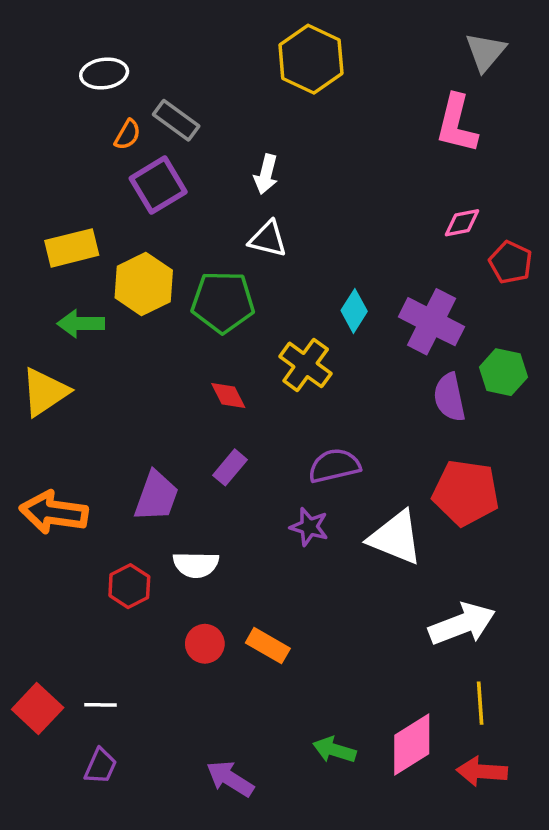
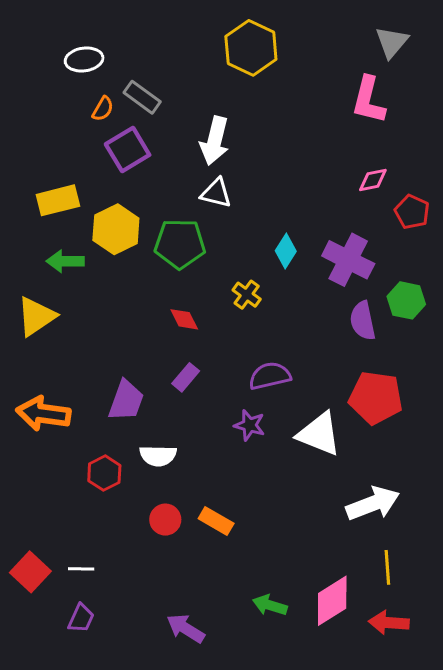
white arrow: (266, 174) -> (215, 141), size x1.5
yellow cross: (306, 365) -> (247, 295), size x0.7

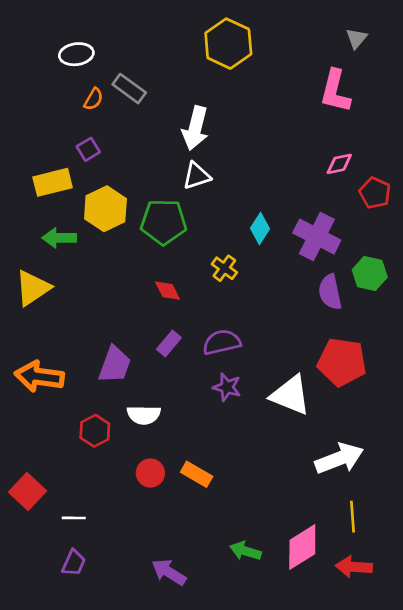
gray triangle: (392, 42) -> (356, 38), size x0.7
purple square: (128, 149) -> (88, 149), moved, size x0.6
white triangle: (216, 193) -> (197, 176), turned -32
purple semicircle: (270, 376) -> (222, 342), moved
red square: (30, 572) -> (27, 492), moved

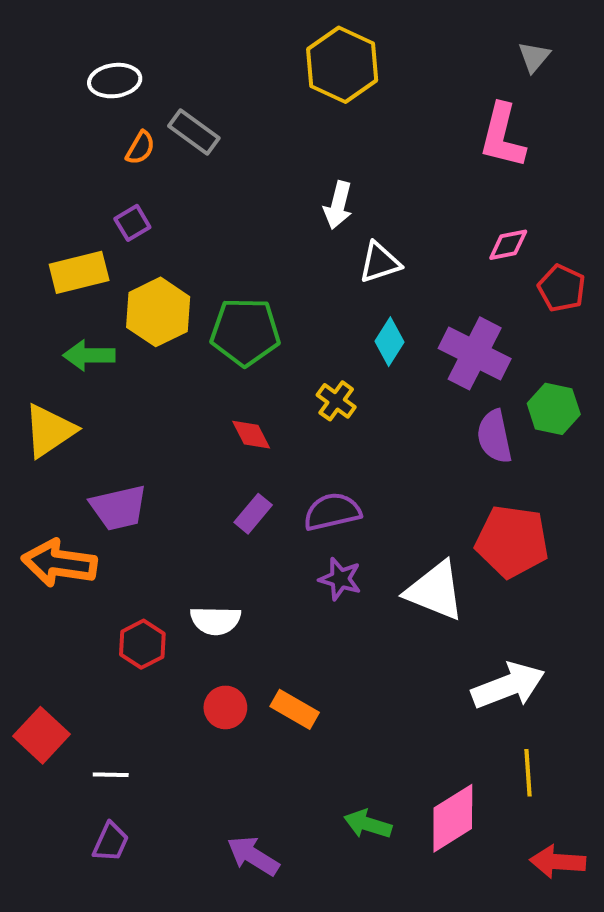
white arrow: (195, 128) -> (338, 205), moved, size x0.7
white triangle: (197, 176) -> (380, 263), moved
purple trapezoid: (115, 365) -> (119, 508), moved, turned 57
red arrow: (354, 567) -> (558, 862), moved

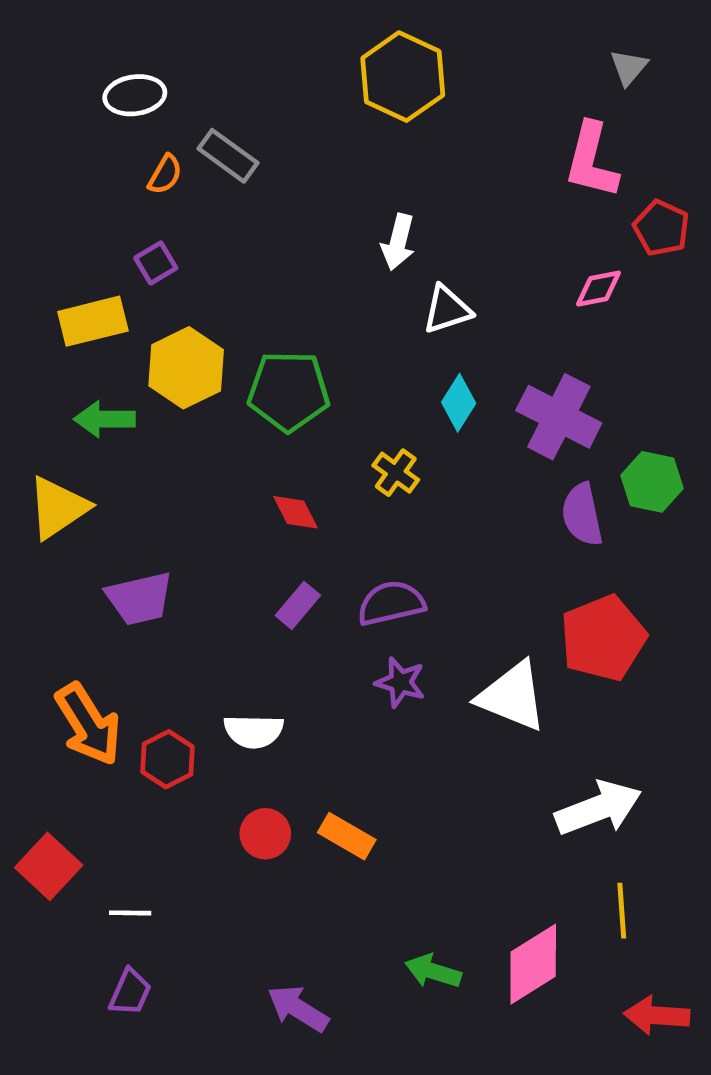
red pentagon: (562, 288) -> (661, 228), moved
red pentagon: (512, 541) -> (603, 638), turned -30
orange arrow: (59, 563) -> (88, 724), moved, turned -130

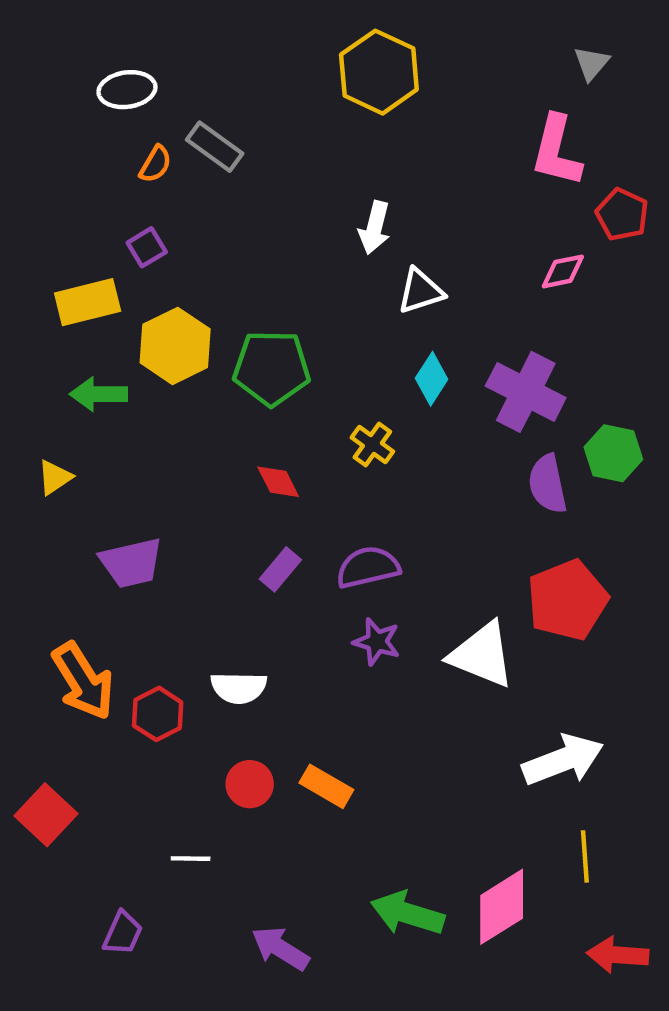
yellow triangle: (58, 508) -> (55, 477), size x0.6
white line: (130, 913) -> (191, 859), moved
green arrow: (433, 971) -> (407, 913), size x1.4

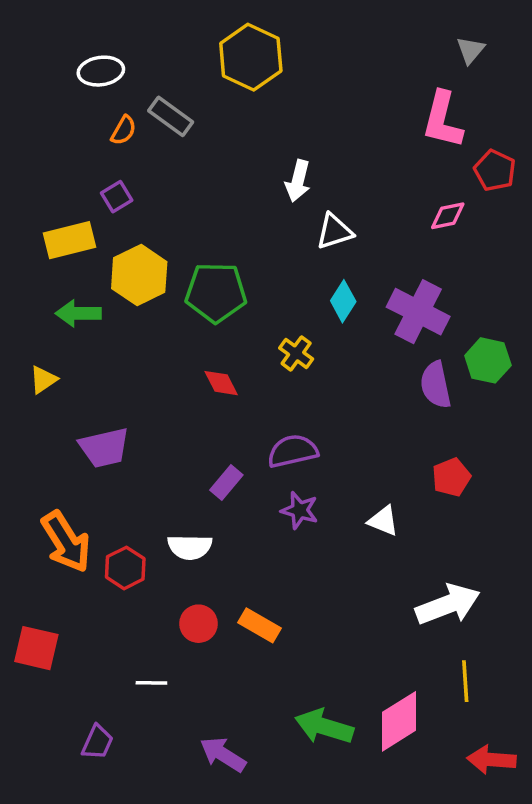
yellow hexagon: (379, 72) -> (251, 57), moved
purple rectangle: (280, 569) -> (226, 482), moved
red pentagon: (567, 600) -> (451, 477), size x0.6
white triangle: (482, 655) -> (383, 521), size x0.6
red square: (46, 815) -> (36, 648), turned -30

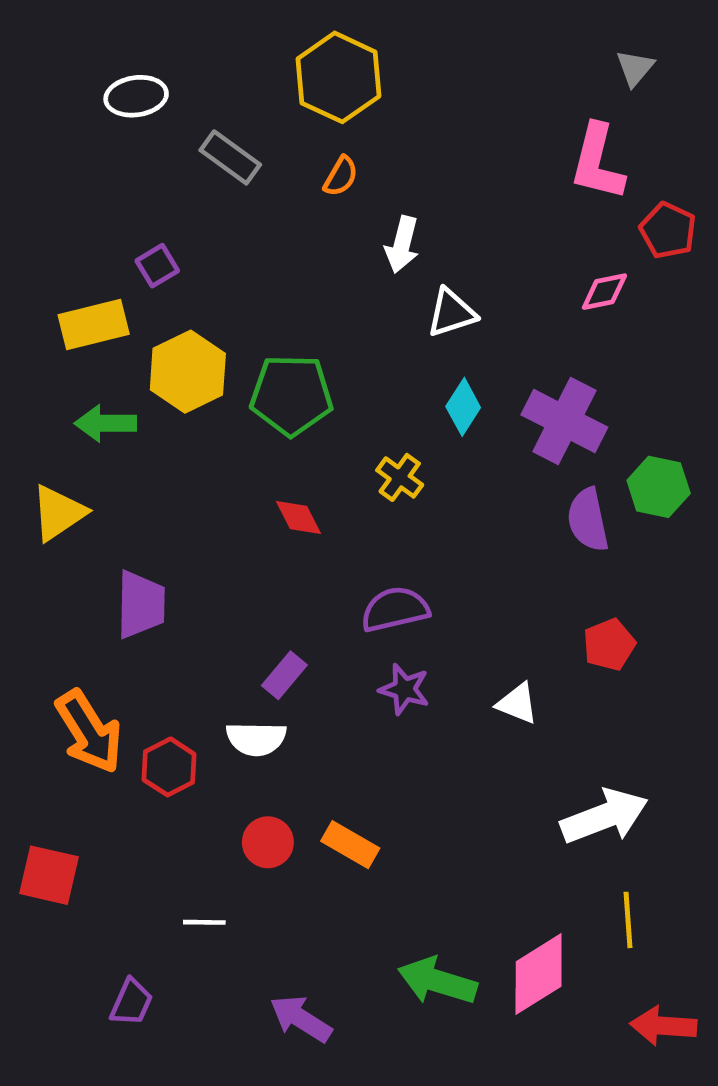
orange semicircle: (124, 130) -> (341, 176), moved
yellow triangle: (43, 380) -> (58, 513), size x1.5
purple trapezoid: (104, 448) -> (141, 605), turned -76
purple rectangle: (226, 482) -> (284, 675), moved

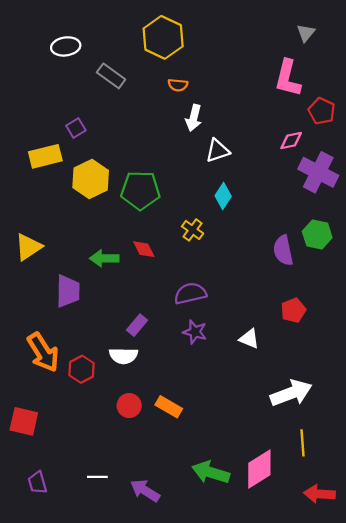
orange semicircle: (341, 176) -> (178, 85), moved, turned 66
purple cross: (564, 421) -> (318, 172), moved
green arrow: (105, 423) -> (104, 258), moved
white line: (204, 922) -> (97, 477), moved
purple trapezoid: (131, 1002) -> (37, 483), moved, turned 140

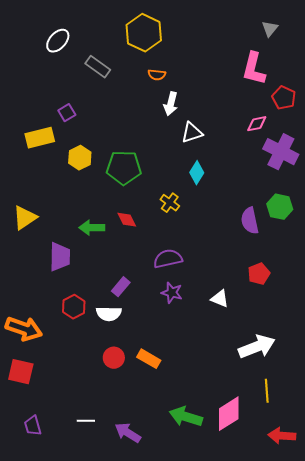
white ellipse: (66, 46) -> (58, 41), turned -40
yellow hexagon: (91, 179) -> (80, 158), size x0.7
orange arrow: (43, 352) -> (24, 329), moved, turned -39
red hexagon: (82, 369) -> (74, 307), moved

